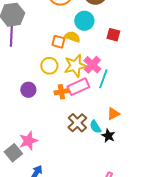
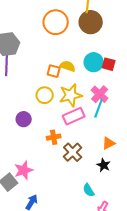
cyan circle: (84, 21) -> (94, 62), moved
pink cross: (92, 65) -> (100, 94), moved
orange cross: (61, 92) -> (54, 137), moved
cyan semicircle: (95, 127) -> (89, 190), moved

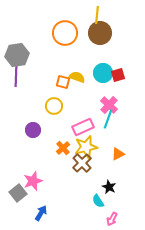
red square: (109, 64) -> (118, 75), turned -32
yellow star: (71, 95) -> (86, 147), moved
orange cross: (54, 137) -> (63, 148), turned -32
black star: (104, 165) -> (109, 187), moved

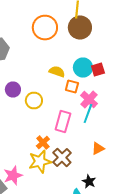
orange square: (63, 82) -> (72, 86), moved
pink rectangle: (83, 127) -> (63, 122), turned -50
purple circle: (33, 130) -> (13, 90), moved
yellow star: (86, 147) -> (40, 162), moved

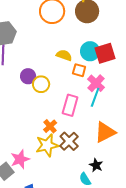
red square: (98, 70) -> (105, 53), size x1.5
purple circle: (13, 90) -> (28, 76), moved
orange triangle: (98, 148) -> (105, 132), size x1.6

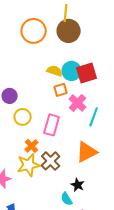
yellow semicircle: (64, 55) -> (55, 71), moved
orange square: (79, 70) -> (61, 90), turned -32
yellow circle: (41, 84) -> (23, 117), moved
cyan line: (95, 97) -> (94, 117), moved

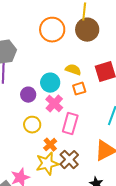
cyan circle: (72, 71) -> (50, 83), moved
pink cross: (78, 103) -> (54, 104), moved
yellow circle: (23, 117) -> (32, 125), moved

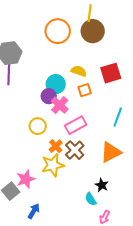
purple circle: (28, 95) -> (49, 96), moved
pink rectangle: (70, 124) -> (76, 125), turned 45
brown cross: (69, 160) -> (75, 150), moved

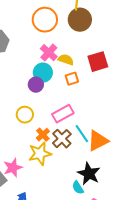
pink cross: (60, 105) -> (49, 53), moved
cyan line: (118, 117) -> (82, 134), moved, turned -54
black star: (102, 185) -> (89, 174), size x1.6

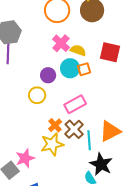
red square: (98, 62) -> (110, 52), turned 30
cyan circle: (43, 73) -> (70, 68), moved
yellow circle: (25, 115) -> (37, 95), moved
cyan line: (82, 134) -> (89, 140), moved, turned 30

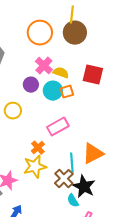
purple circle: (48, 75) -> (31, 85), moved
yellow circle: (37, 95) -> (13, 111), moved
brown cross: (74, 129) -> (64, 179), moved

